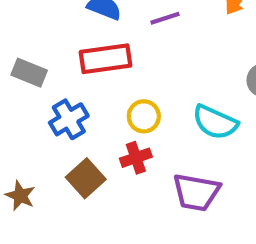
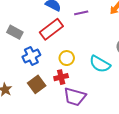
red rectangle: (105, 59) -> (51, 29), turned -35
purple trapezoid: (196, 192) -> (75, 97), moved

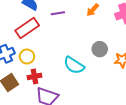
yellow circle: (67, 58) -> (27, 56), moved

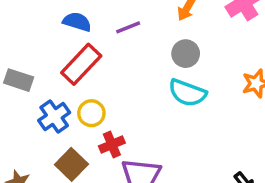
gray circle: (100, 49) -> (186, 54), moved
cyan semicircle: (74, 65) -> (187, 93), moved

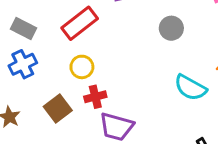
cyan semicircle: (187, 93) -> (190, 88), moved
blue cross: (54, 116) -> (23, 64), moved

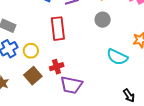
red rectangle: (80, 23) -> (58, 29), moved, turned -55
yellow circle: (82, 67) -> (31, 51), moved

